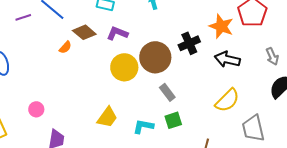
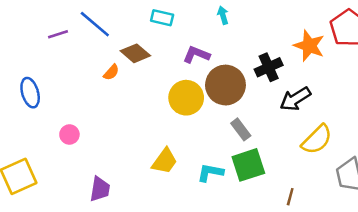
purple L-shape: (117, 33) -> (196, 55), moved
black arrow: (227, 59) -> (295, 99), moved, turned -45
pink circle: (36, 109) -> (69, 134), moved
green square: (173, 120) -> (248, 165), size x1.5

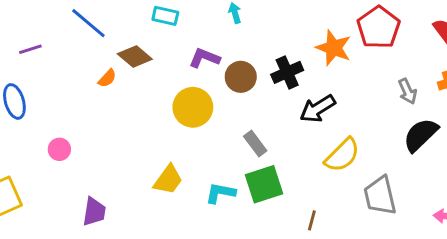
purple line: (58, 34) -> (30, 49), moved
brown circle: (225, 85) -> (241, 77), moved, size x0.7

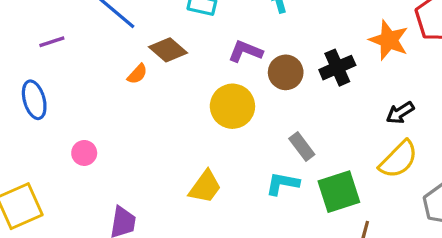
black arrow: (318, 109) -> (400, 113), moved, size x0.7
green square: (264, 184) -> (339, 192), moved
cyan L-shape: (220, 193) -> (282, 184), moved

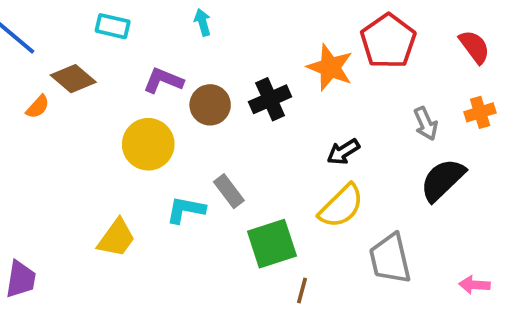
cyan L-shape: (282, 184) -> (186, 210), moved

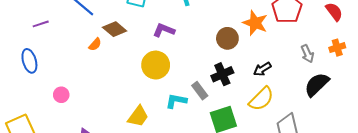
black cross: (270, 99) -> (222, 74), moved
brown circle: (210, 105) -> (227, 38), moved

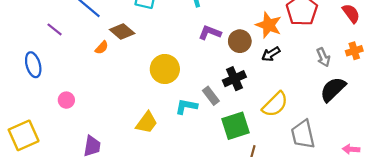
purple line: (41, 24) -> (55, 29), moved, turned 56
purple L-shape: (164, 30) -> (210, 33), moved
black arrow: (262, 69) -> (271, 54), moved

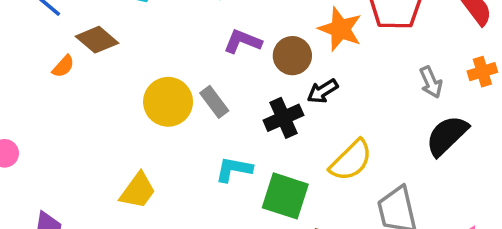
black arrow: (271, 54) -> (323, 91), moved
gray rectangle: (211, 96) -> (214, 102), moved
cyan L-shape: (186, 106) -> (234, 169), moved
green square: (235, 126) -> (285, 196), turned 36

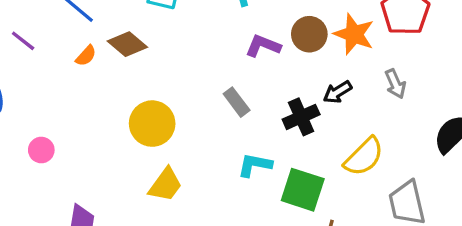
brown circle: (292, 56) -> (309, 34), moved
orange semicircle: (63, 66) -> (86, 56), moved
gray arrow: (431, 82) -> (395, 84), moved
yellow circle: (168, 102) -> (152, 124), moved

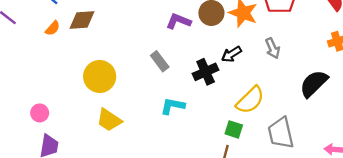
brown diamond: (127, 44) -> (82, 20), turned -44
pink circle: (41, 150) -> (40, 113), moved
yellow trapezoid: (165, 185) -> (109, 120), turned 88
green square: (303, 190) -> (234, 129), moved, size x0.6

